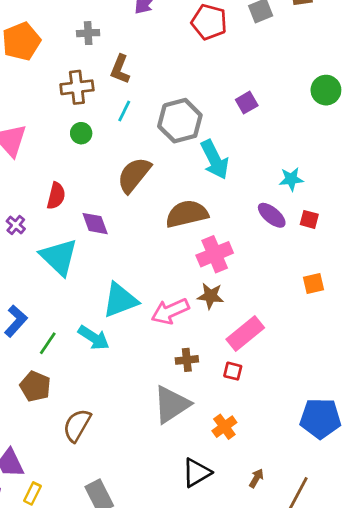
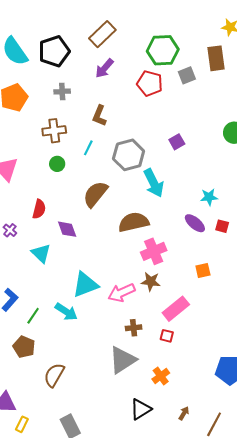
brown L-shape: (120, 69) -> (99, 116), moved
cyan triangle: (59, 257) -> (41, 253), size x0.7
orange square: (313, 283) -> (203, 270), moved

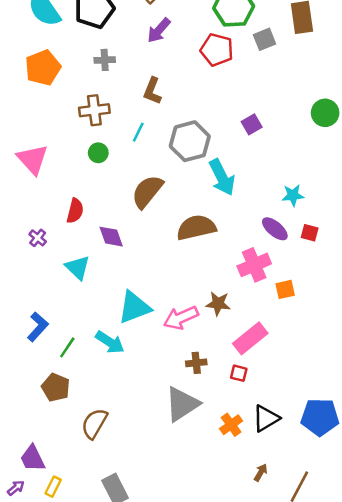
pink cross: (154, 251) -> (254, 265), moved
black triangle: (141, 409) -> (266, 418), moved

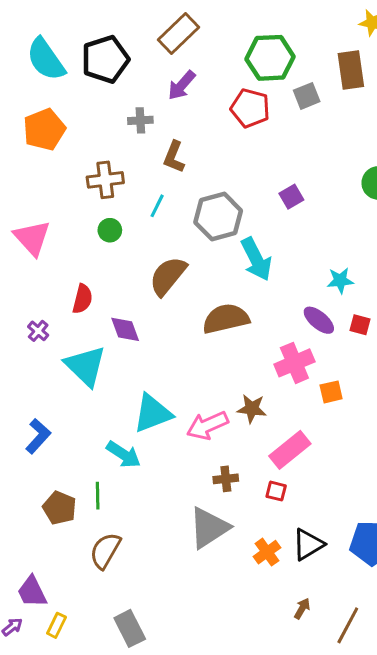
gray cross: (105, 60) -> (140, 120), moved
cyan triangle: (78, 267) -> (85, 366), size x1.4
green line: (67, 347) -> (98, 496), moved, turned -35

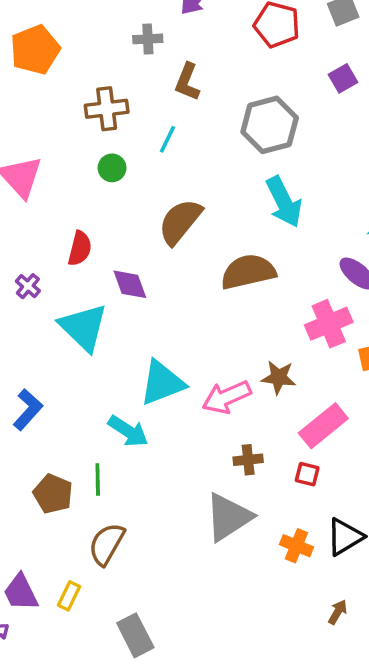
purple square: (291, 197) -> (343, 78), moved
gray hexagon: (218, 216) -> (270, 125), moved
orange cross: (267, 552) -> (296, 546), turned -32
yellow rectangle: (56, 625) -> (69, 596), moved

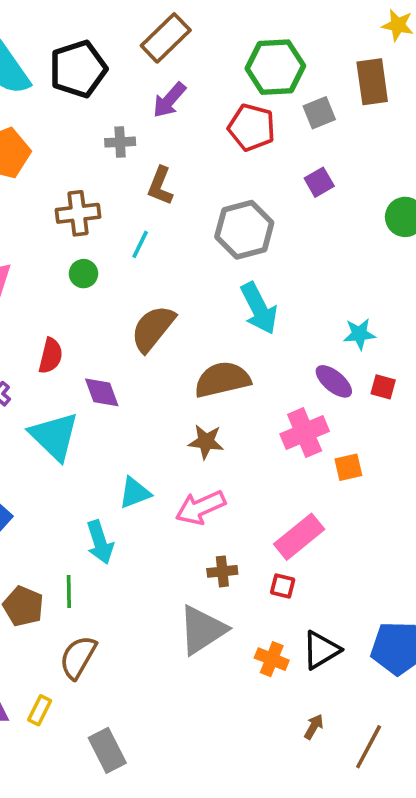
brown star: (279, 377) -> (206, 442), moved
cyan triangle: (162, 383) -> (135, 493), size x0.7
cyan arrow: (128, 431) -> (100, 542), turned 39

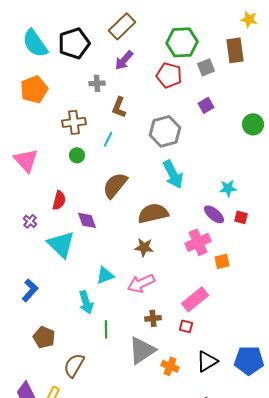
green line: (69, 592) -> (106, 329), moved
orange cross: (272, 659) -> (170, 366), moved

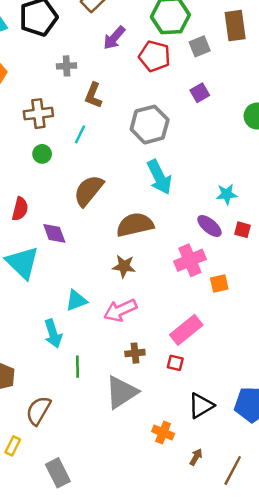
purple arrow: (124, 60) -> (114, 38), moved
orange cross: (170, 366) -> (163, 433), moved

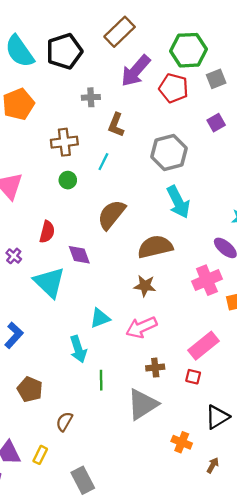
purple arrow: (114, 38) -> (136, 71), size x1.4
brown semicircle: (38, 411) -> (64, 422), size x0.7

